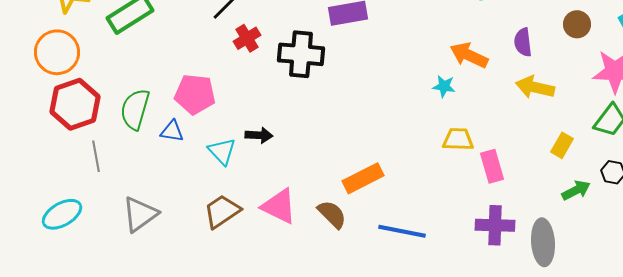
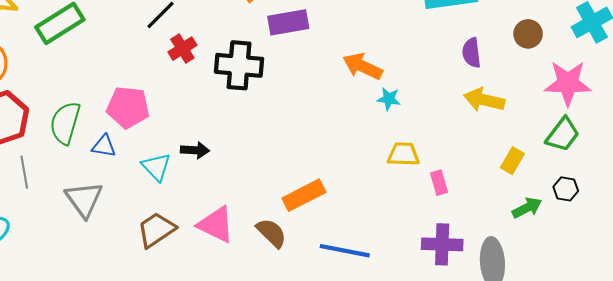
orange arrow: (469, 55) -> (363, 66), moved
pink rectangle: (492, 166) -> (439, 183), size x0.7
gray triangle: (140, 214) -> (84, 199), moved, turned -30

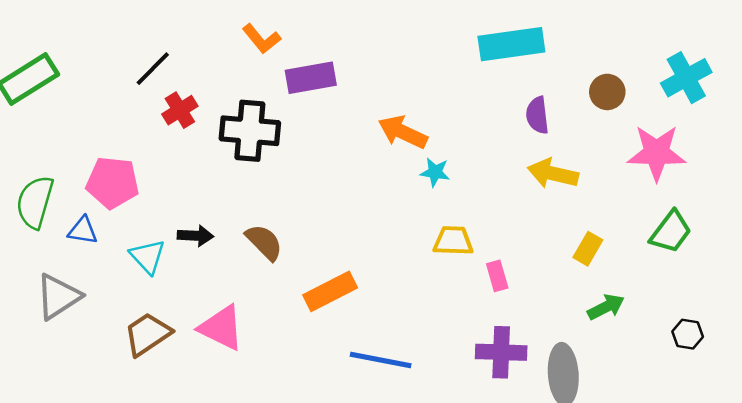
green trapezoid: (563, 134) -> (671, 232), moved
black hexagon: (566, 189) -> (688, 334), moved
gray triangle: (84, 199) -> (58, 297), turned 33
brown semicircle: (271, 233) -> (264, 242), moved

